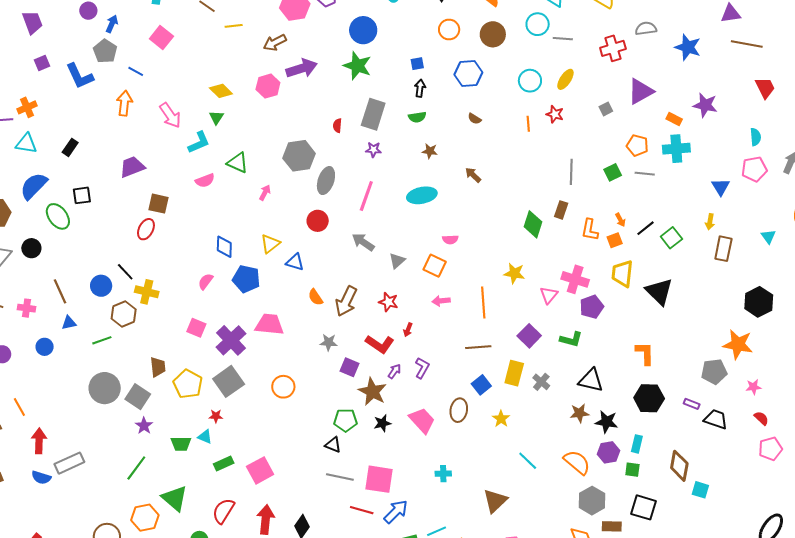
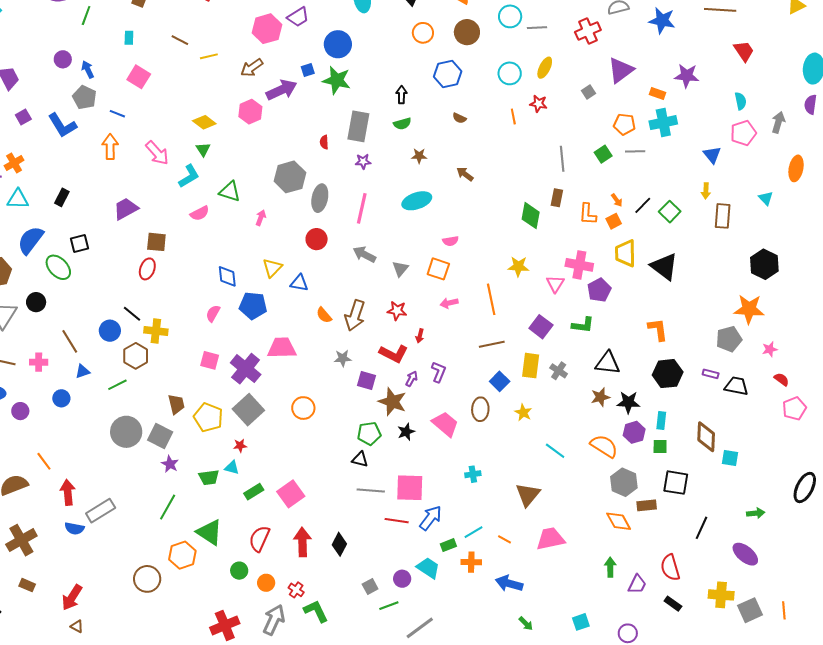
blue arrow: (112, 24) -> (88, 69), turned -42
blue square: (417, 64) -> (308, 70), moved

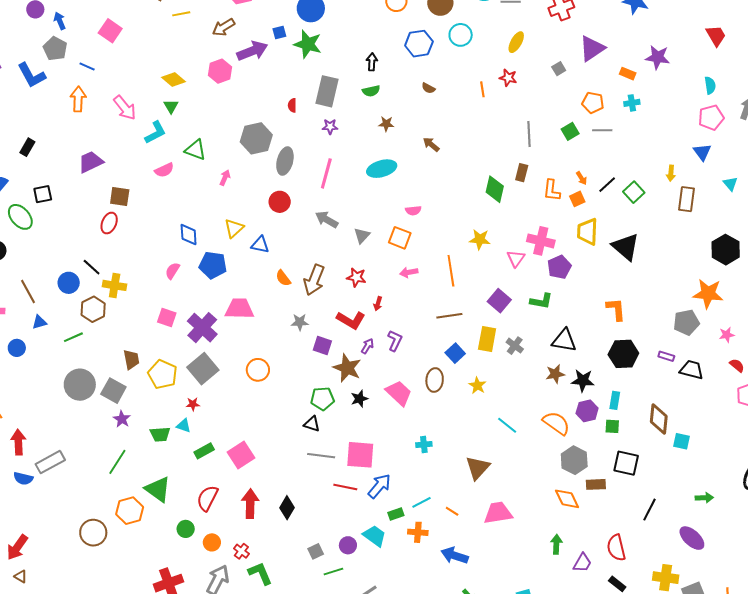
cyan circle: (510, 73) -> (461, 35), moved
cyan cross: (663, 123) -> (632, 103), size x0.6
blue triangle: (712, 155) -> (702, 152), moved

